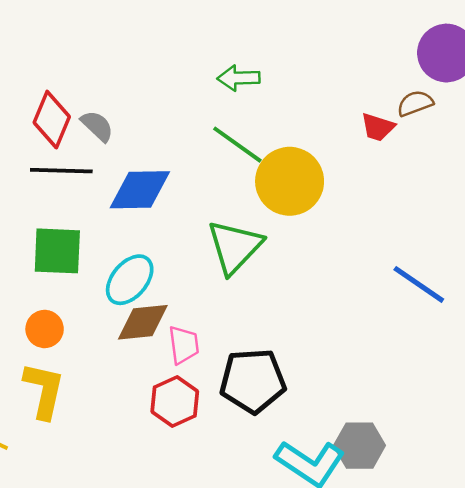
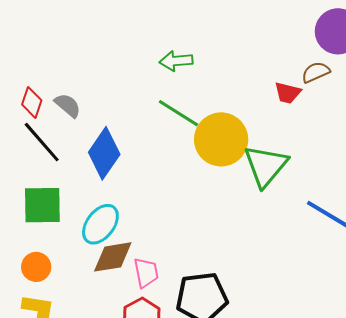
red diamond: (52, 120) -> (32, 102), size x0.7
black line: (61, 171) -> (42, 142), turned 51
blue diamond: (140, 190) -> (104, 153), turned -51
green triangle: (235, 247) -> (266, 166), moved

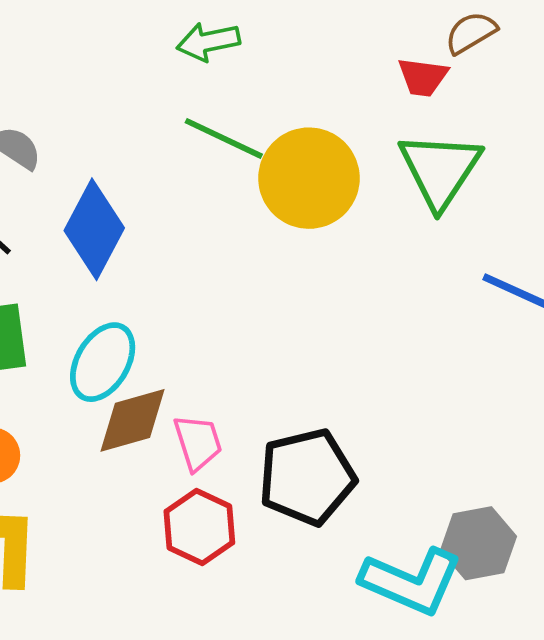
green triangle: (266, 166) -> (440, 170), moved

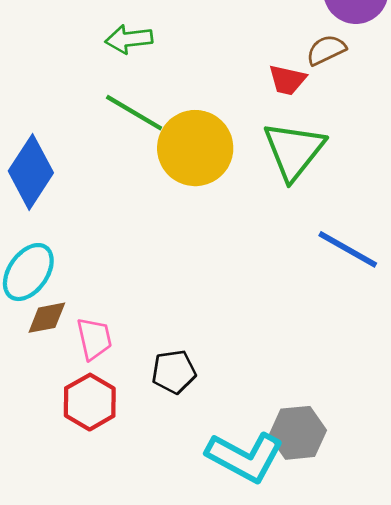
brown diamond: (133, 420) -> (47, 318), size x0.7
black pentagon: (307, 477) -> (174, 372), size x0.6

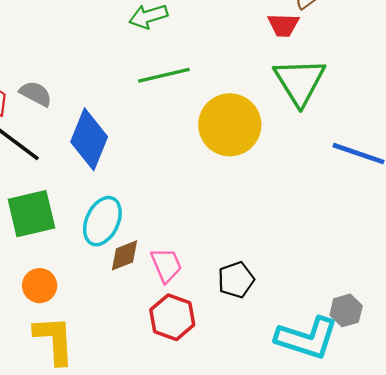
green line: (134, 113) -> (164, 75), turned -33
yellow circle: (195, 148) -> (230, 125), moved
gray hexagon: (298, 433) -> (346, 310), size x0.7

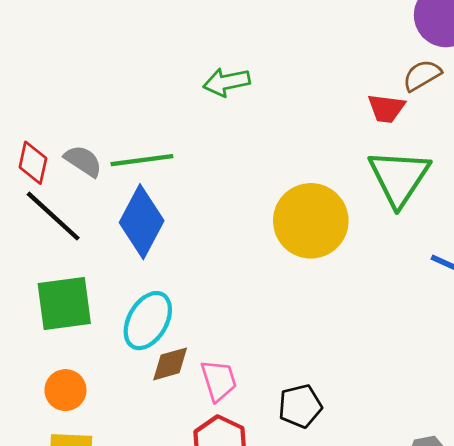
green line: (164, 75) -> (142, 160), moved

